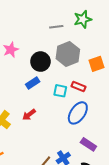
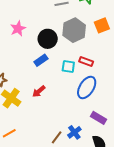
orange square: (97, 64) -> (102, 25), moved

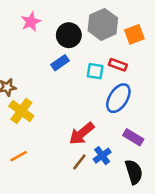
orange square: (102, 25) -> (134, 34), moved
red arrow: (39, 91) -> (82, 134), moved, size x1.5

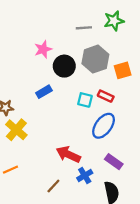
pink star: (31, 22) -> (43, 49), moved
blue rectangle: (60, 63) -> (44, 92), moved
red arrow: (82, 134) -> (68, 154), turned 60
brown line: (79, 162) -> (53, 186), moved

